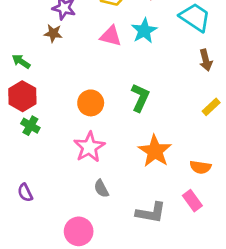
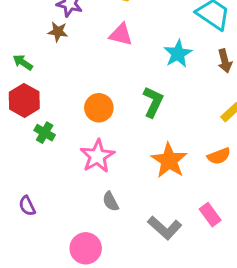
cyan star: (144, 31) -> (178, 54), moved
green cross: (30, 126) -> (45, 133), moved
orange semicircle: (200, 167) -> (219, 156), moved, turned -30
gray L-shape: (151, 213) -> (165, 228), turned 32

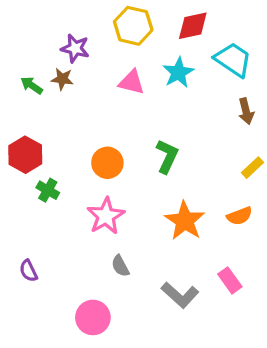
cyan star: (178, 54) -> (178, 73), moved
green arrow: (23, 62) -> (32, 85), moved

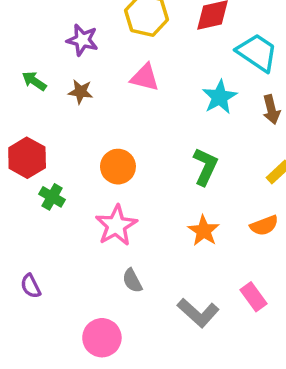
cyan star: (178, 73) -> (220, 97), moved
brown star: (62, 79) -> (81, 92), moved
green L-shape: (167, 156) -> (205, 167), moved
orange star: (185, 221) -> (204, 231), size x0.7

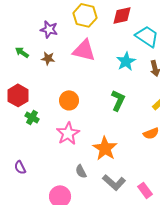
pink triangle: (145, 77) -> (84, 50), size x1.4
orange star: (204, 231) -> (105, 148), moved, size x1.4
gray semicircle: (132, 281) -> (81, 171), moved
pink rectangle: (253, 297) -> (145, 190), moved

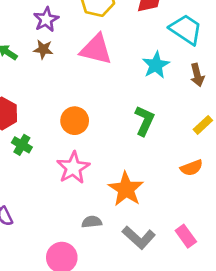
purple star: (49, 29) -> (46, 19), turned 30
brown star: (48, 58) -> (43, 49), moved
gray semicircle: (81, 171) -> (92, 222), turned 112
pink rectangle: (145, 190) -> (186, 236), moved

